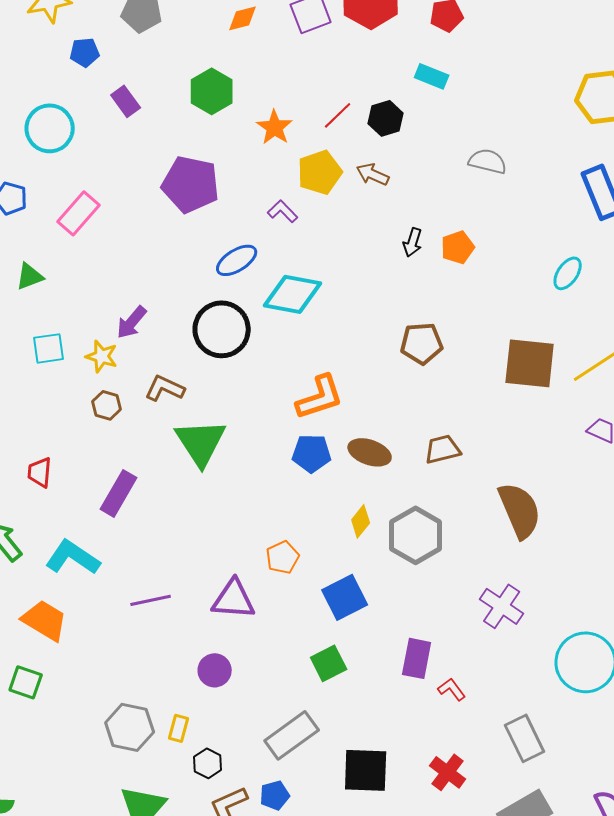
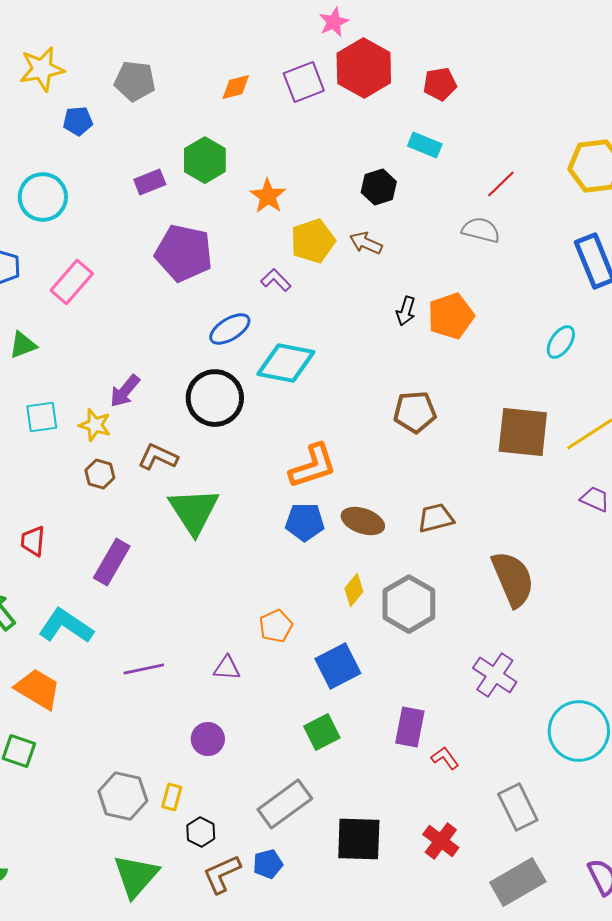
purple rectangle: (126, 101) -> (150, 182), moved, turned -76
red line: (338, 115) -> (501, 184), moved
orange pentagon: (458, 247) -> (451, 316), size x1.4
purple triangle: (234, 599) -> (227, 668), size x0.6

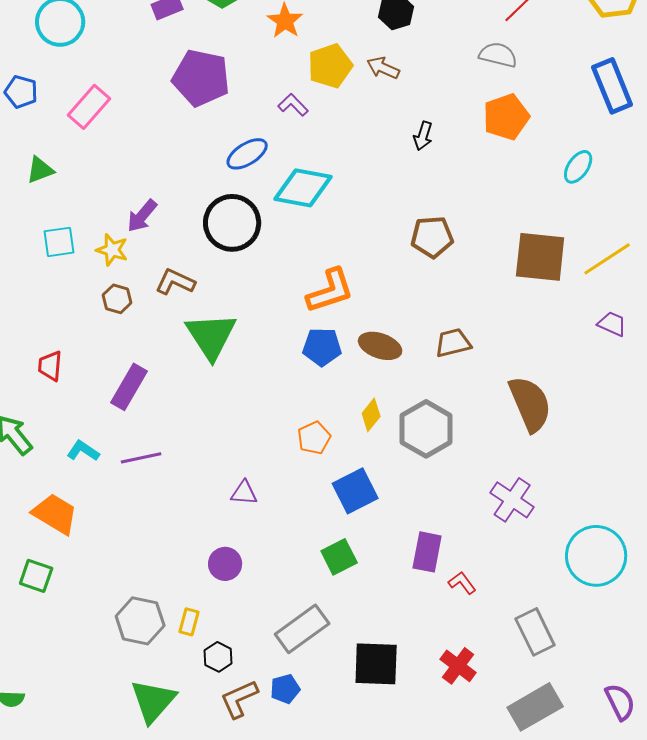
orange pentagon: (451, 316) -> (506, 117), moved
cyan L-shape: (66, 626) -> (83, 451), size x0.6
orange pentagon: (276, 626) -> (314, 438), moved
purple line: (144, 669) -> (141, 458), moved

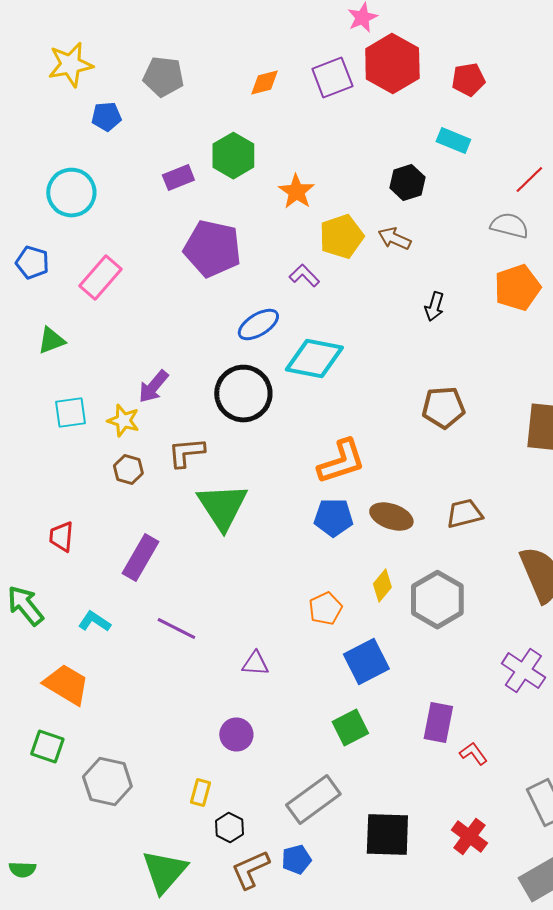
brown L-shape: (175, 282) -> (186, 452), turned -30
purple line: (141, 458) -> (176, 628), moved, turned 39
gray hexagon: (140, 621) -> (107, 782), moved

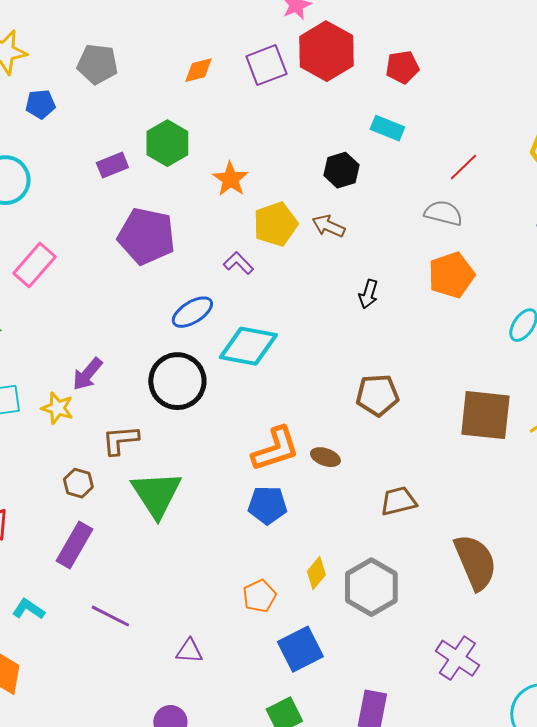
brown hexagon: (128, 470) -> (78, 483), moved
brown ellipse: (391, 516) -> (325, 457), moved, size x0.7

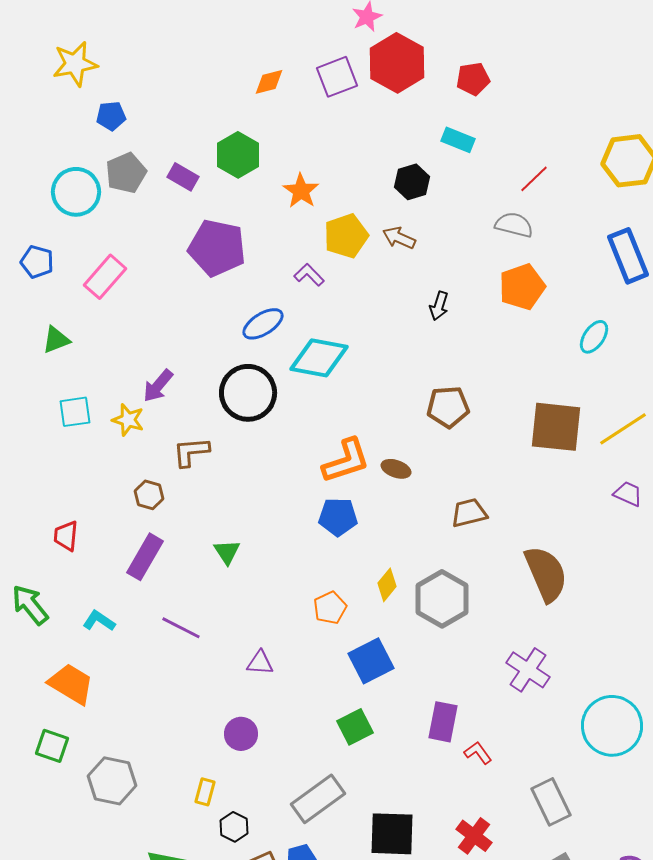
gray pentagon: (97, 64) -> (126, 173), moved, turned -30
purple rectangle: (112, 165) -> (183, 177), turned 52
green triangle: (156, 494) -> (227, 552), moved, size x0.5

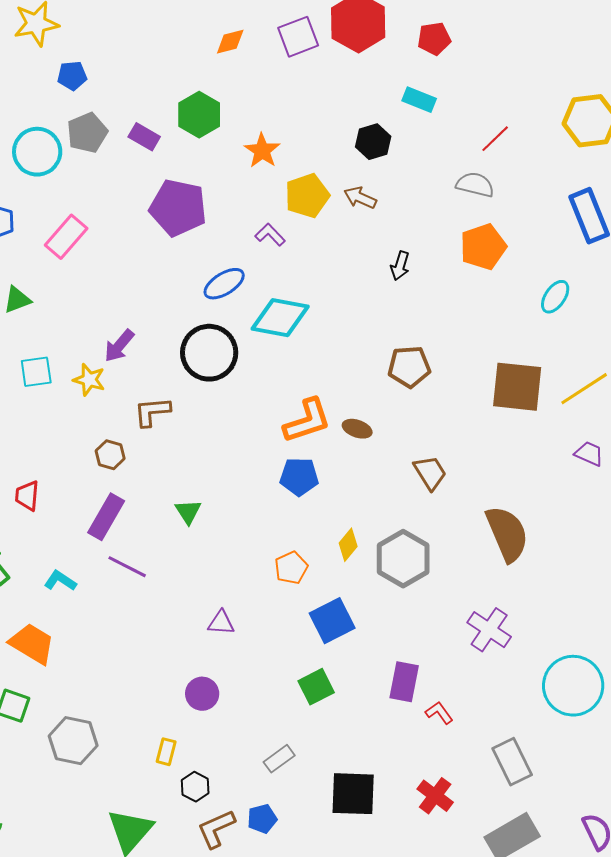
brown trapezoid: (469, 513) -> (430, 473), turned 72
purple line: (181, 628) -> (127, 567), moved
gray rectangle: (318, 799) -> (279, 759), size x0.6

